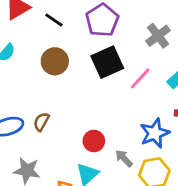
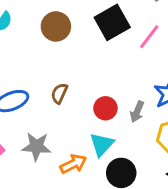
brown semicircle: (41, 122) -> (59, 93), moved
gray arrow: (124, 158) -> (137, 112), moved, turned -108

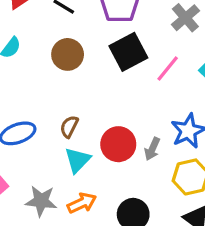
red circle: (105, 108) -> (118, 144), size x1.4
cyan triangle: (102, 144) -> (78, 160), moved
gray star: (36, 146) -> (41, 201), moved

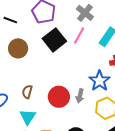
pink line: (168, 68) -> (79, 36), moved
cyan triangle: (78, 160) -> (28, 117), moved

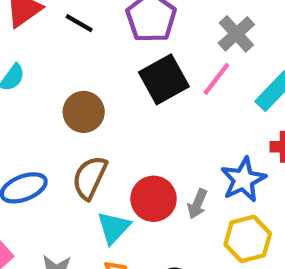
brown circle: (18, 48) -> (84, 112), moved
brown semicircle: (27, 92) -> (90, 178), size x1.5
cyan triangle: (28, 117) -> (114, 228), moved

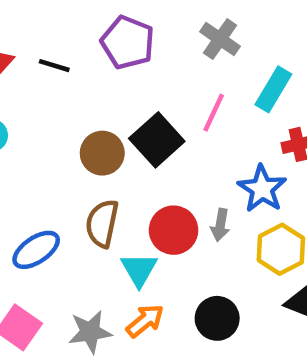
black square: (164, 79) -> (157, 140), moved
pink line: (216, 79) -> (214, 113), moved
brown circle: (84, 112) -> (102, 153), moved

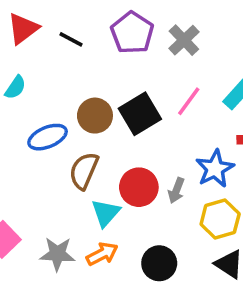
gray cross: (220, 39) -> (184, 40), moved
blue ellipse: (36, 250) -> (48, 137), moved

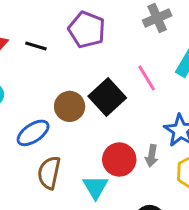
gray cross: (184, 40) -> (157, 18), moved, turned 32
pink line: (189, 101) -> (147, 78), turned -56
brown semicircle: (84, 171) -> (49, 173), moved

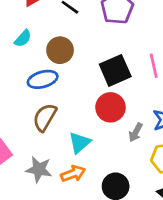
brown circle: (70, 106) -> (60, 50), moved
red circle: (119, 160) -> (110, 107), moved

